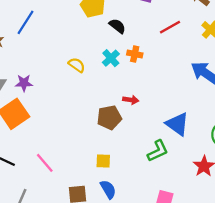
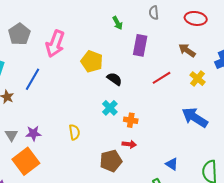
orange cross: (135, 54) -> (131, 120), moved
yellow semicircle: (77, 65) -> (74, 132), moved, turned 49
blue triangle: (177, 124) -> (172, 164), size x0.6

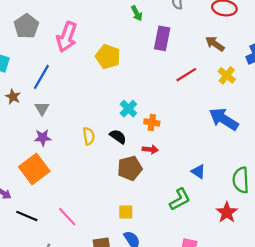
black semicircle: (114, 79) -> (118, 137), moved
gray triangle: (11, 135) -> (42, 108), moved

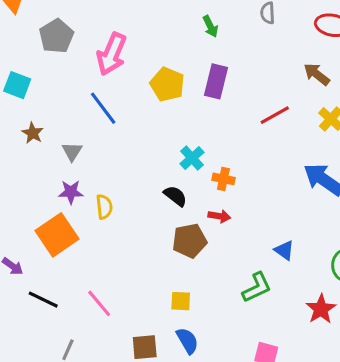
purple rectangle: (162, 38) -> (216, 81), moved
blue line: (41, 77) -> (103, 108), moved, turned -70
yellow semicircle: (89, 136) -> (104, 207), moved

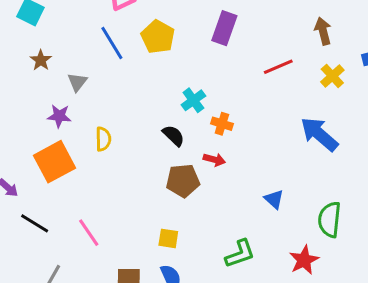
brown arrow: (317, 74) -> (323, 31), turned 32
yellow pentagon: (167, 84) -> (158, 37), moved
purple star: (71, 192) -> (59, 116), moved
green L-shape: (257, 288) -> (240, 254), moved

